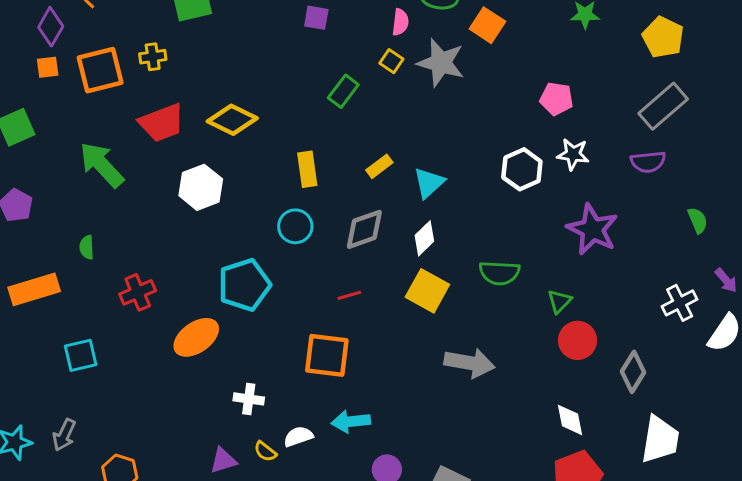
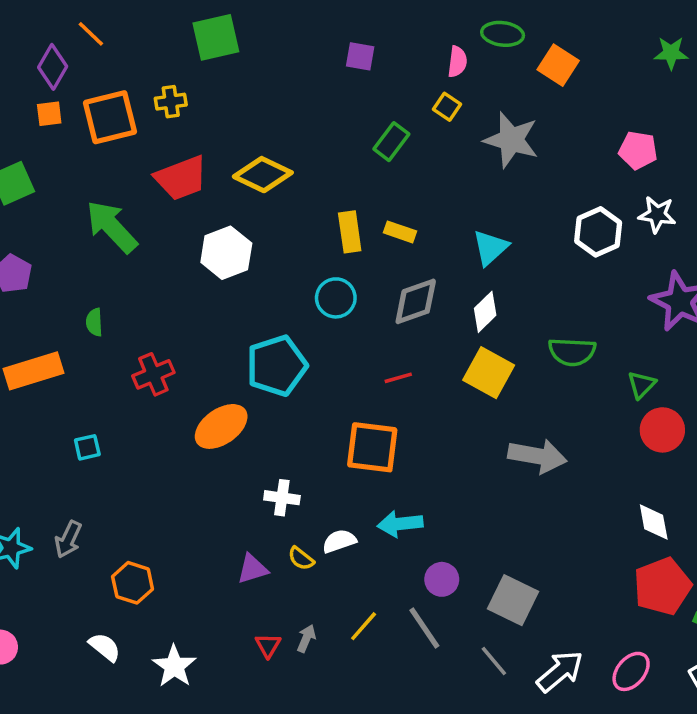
gray star: (441, 63) -> (511, 140), moved
yellow rectangle: (379, 166) -> (400, 232), moved, turned 56
cyan square: (81, 355) -> (87, 447), size x0.7

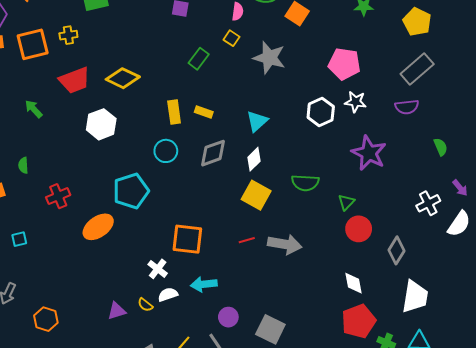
pink pentagon: (638, 150) -> (344, 64), size x1.4
green arrow: (112, 227) -> (34, 109), size x0.6
red line: (398, 378) -> (247, 240), moved
white cross: (282, 498) -> (158, 269), moved, turned 30

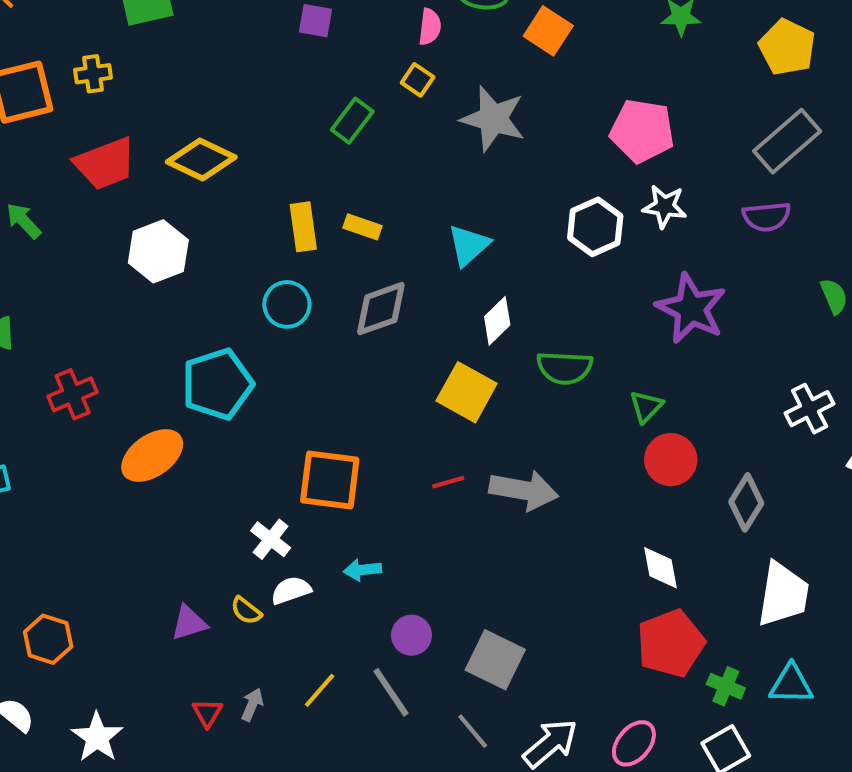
white diamond: (254, 159) -> (497, 321), moved
cyan arrow: (204, 284) -> (362, 570), size x0.7

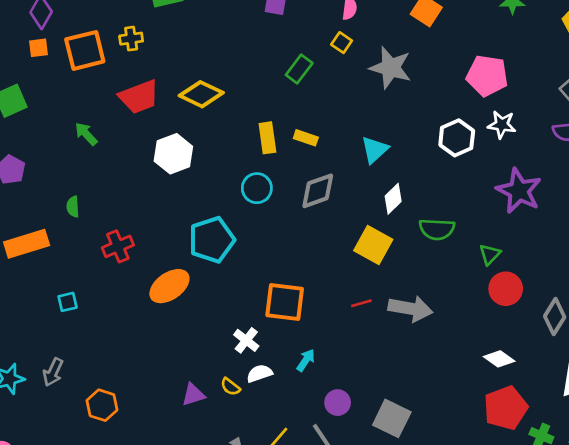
white diamond: (661, 568) -> (499, 359), turned -44
cyan arrow: (362, 570) -> (306, 360), turned 130

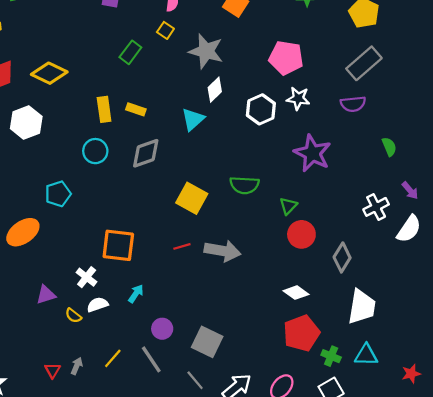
white diamond: (393, 199) -> (215, 90), moved
cyan pentagon: (212, 240) -> (58, 194), size x0.7
purple triangle: (193, 395) -> (46, 295), moved

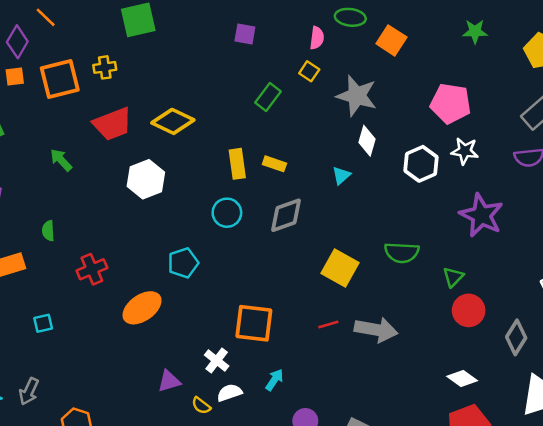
white diamond: (215, 90) -> (367, 141), turned -30
cyan triangle: (193, 119) -> (341, 175), size x0.7

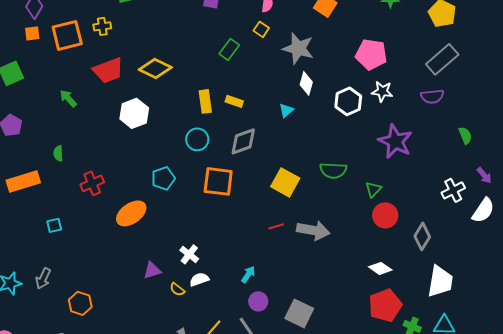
orange square: (254, 323) -> (218, 181), moved
cyan arrow: (274, 380) -> (248, 274), moved

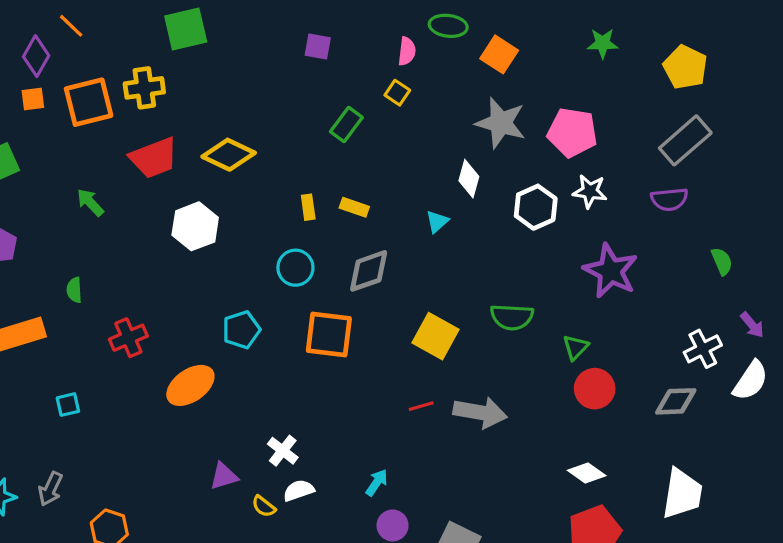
yellow cross: (102, 26) -> (144, 88), size x1.4
gray star: (298, 48) -> (501, 123), moved
yellow rectangle: (205, 101) -> (308, 207), size x0.7
gray diamond: (422, 236) -> (676, 401), moved, turned 56

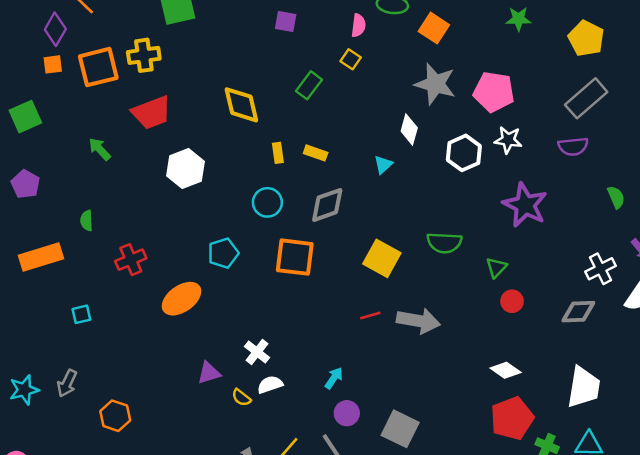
yellow diamond: (229, 155) -> (241, 105), moved, turned 51
red circle: (595, 389) -> (512, 301), size x0.7

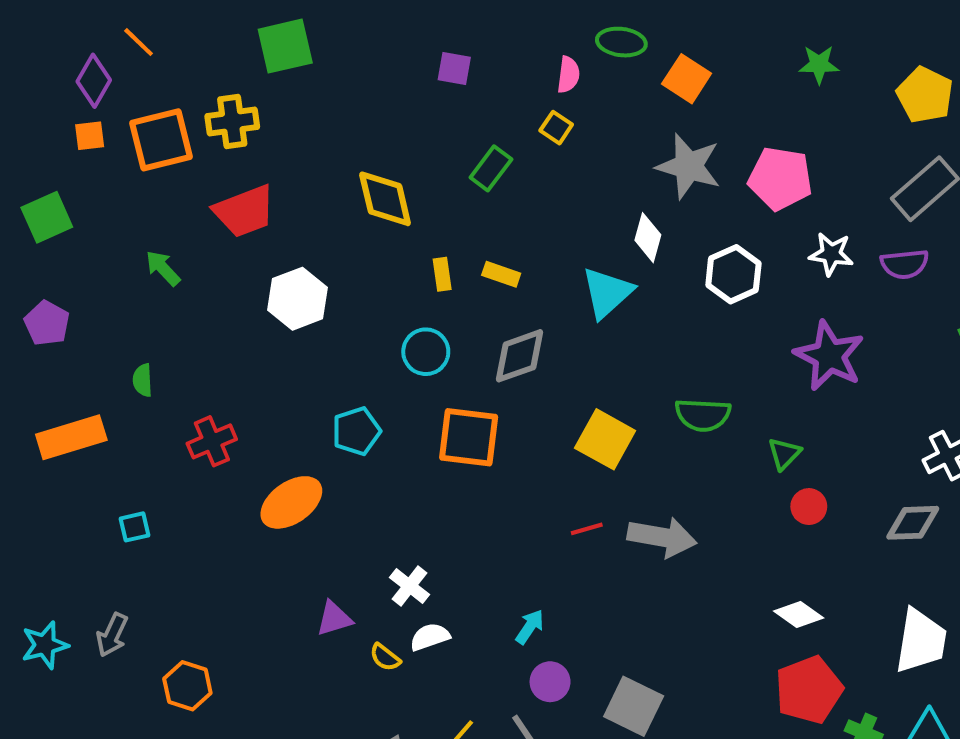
white star: (508, 140) -> (831, 254), moved
cyan triangle: (383, 165) -> (607, 293), size x1.8

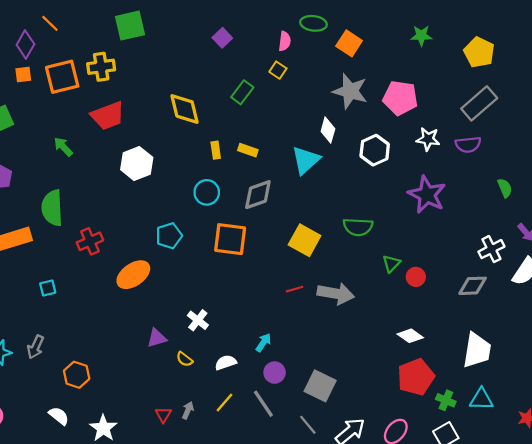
purple square: (454, 69) -> (222, 38), turned 36
green semicircle: (143, 380) -> (52, 208), size x2.0
green triangle: (784, 454) -> (391, 264), moved
white semicircle: (430, 637) -> (226, 363), moved

